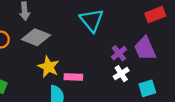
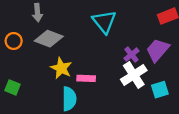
purple trapezoid: (145, 49) -> (158, 50), turned 65
white cross: (121, 74) -> (134, 75), size x1.6

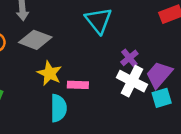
purple trapezoid: (158, 50) -> (159, 75), moved
white cross: (134, 75) -> (132, 81), turned -30

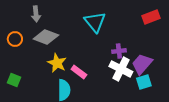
purple cross: (129, 58) -> (119, 51), turned 32
pink rectangle: (78, 85) -> (79, 72), turned 35

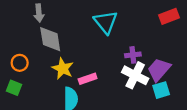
gray diamond: (46, 37) -> (50, 39), turned 60
orange circle: (15, 39) -> (20, 63), moved
pink rectangle: (79, 72) -> (88, 79), turned -56

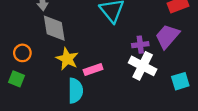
purple trapezoid: (159, 70) -> (167, 36), moved
cyan square: (161, 90) -> (180, 81), moved

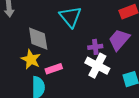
gray diamond: (54, 28) -> (38, 39), moved

